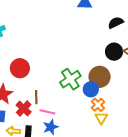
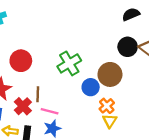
green cross: (70, 79) -> (69, 63), moved
blue circle: (91, 89) -> (91, 87), moved

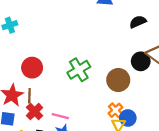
black circle: (128, 47) -> (141, 61), moved
blue circle: (91, 87) -> (128, 118), moved
brown line: (38, 94) -> (29, 96), moved

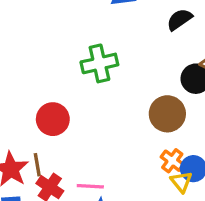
red circle: (32, 68) -> (53, 119), moved
green cross: (79, 70) -> (99, 63), moved, turned 30

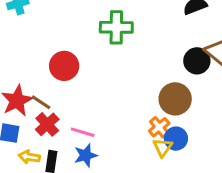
brown circle: (167, 114) -> (175, 99), moved
brown line: (37, 165) -> (41, 102), turned -60

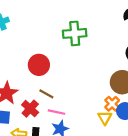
brown line: (41, 102) -> (46, 94), moved
yellow triangle: (163, 147) -> (105, 118), moved

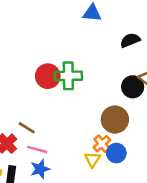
green cross: (75, 33) -> (68, 76), moved
red circle: (39, 65) -> (48, 76), moved

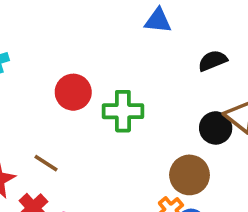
red circle: (48, 76) -> (73, 92), moved
brown line: (27, 128) -> (46, 163), moved

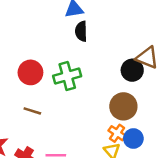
black semicircle: (213, 61) -> (81, 31), moved, turned -54
brown line: (46, 163) -> (32, 111), moved

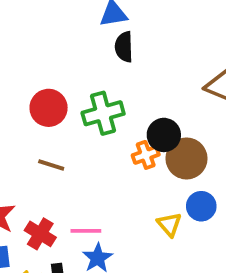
black circle: (132, 70) -> (164, 135), moved
orange cross: (117, 133) -> (146, 155), moved, turned 36

